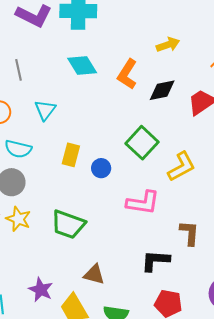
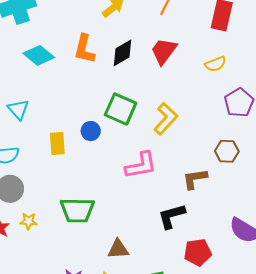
blue circle: (101, 168) -> (91, 131), moved
yellow star: (18, 219) -> (28, 221), size x0.7
brown L-shape: (189, 233) -> (195, 179), turned -84

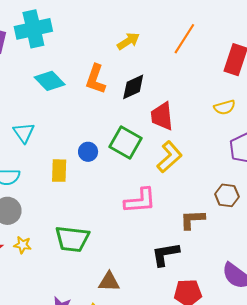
red trapezoid: (164, 51) -> (162, 116), moved, turned -48
blue circle: (91, 131) -> (88, 152), moved

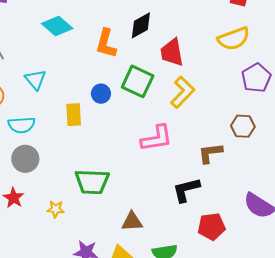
orange L-shape: (96, 79) -> (106, 43), moved
yellow semicircle: (225, 107) -> (234, 39), size x1.5
yellow star: (23, 245) -> (56, 209), moved

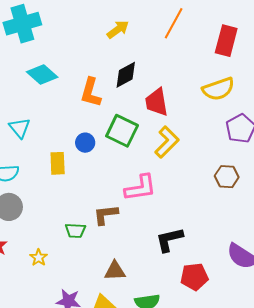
brown L-shape: (210, 153) -> (106, 215), moved
green trapezoid: (92, 182) -> (75, 231), size x0.6
yellow star: (56, 209) -> (39, 258), turned 30

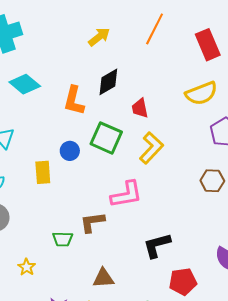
red rectangle: (226, 41) -> (208, 45), turned -36
red trapezoid: (157, 102) -> (140, 108), size x0.7

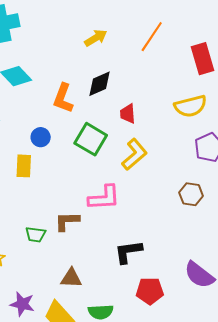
blue circle: (70, 151) -> (41, 137), moved

